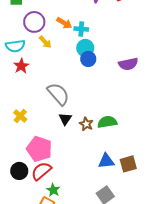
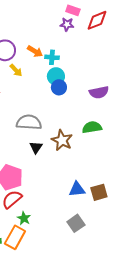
gray semicircle: (58, 94) -> (29, 122), turned -45
green semicircle: (107, 122) -> (92, 127), moved
brown star: (86, 124) -> (62, 140), moved, size x1.5

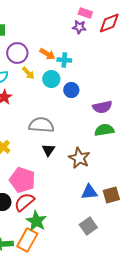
cyan circle: (56, 76) -> (51, 79), moved
purple semicircle: (99, 92) -> (102, 107), moved
brown star: (62, 140) -> (79, 158), moved
green star: (24, 218) -> (36, 221), size x1.5

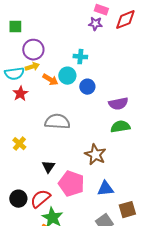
orange arrow: (47, 54) -> (50, 80), moved
yellow arrow: (28, 73) -> (32, 67), moved, turned -64
black triangle: (48, 150) -> (48, 167), moved
pink pentagon: (22, 180) -> (71, 184), moved
brown square: (111, 195) -> (127, 210), moved

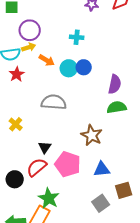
cyan circle: (67, 76) -> (69, 68), moved
purple semicircle: (118, 104) -> (115, 84), turned -66
red semicircle: (40, 199) -> (37, 167), moved

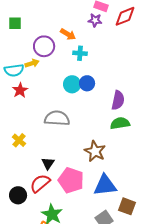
purple circle: (30, 30) -> (44, 46), moved
orange arrow: (47, 60) -> (68, 34), moved
blue triangle: (102, 169) -> (105, 185), size x1.4
brown square: (124, 190) -> (127, 206), turned 36

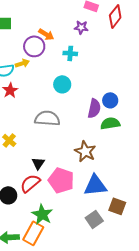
red diamond: (125, 16) -> (115, 16), turned -30
purple star: (95, 20) -> (81, 27), moved
orange arrow: (68, 34) -> (46, 34), moved
blue circle: (87, 83) -> (110, 100), moved
purple semicircle: (118, 100) -> (94, 108), moved

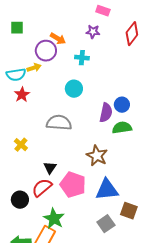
red diamond: (115, 16) -> (132, 34), moved

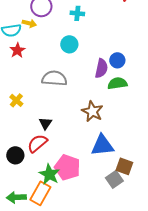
yellow arrow: (34, 68) -> (29, 23), turned 32
pink pentagon: (73, 185) -> (67, 167), moved
gray square: (106, 224) -> (114, 179), moved

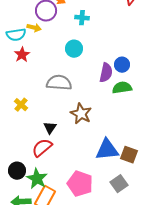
brown star: (92, 111) -> (81, 114), moved
black circle: (15, 155) -> (17, 171), moved
brown square: (124, 166) -> (129, 155), moved
pink pentagon: (67, 167) -> (80, 184), moved
green star: (49, 174) -> (37, 179), moved

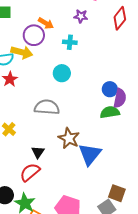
yellow arrow: (34, 28) -> (22, 52), size x1.5
purple semicircle: (106, 73) -> (120, 98), moved
blue triangle: (107, 150) -> (90, 154), moved, turned -45
brown square: (129, 155) -> (117, 193), moved

